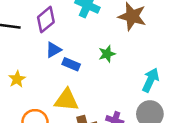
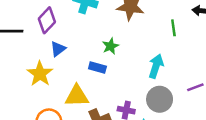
blue rectangle: (71, 64) -> (97, 67), moved
yellow star: (17, 79) -> (40, 74), moved, size x1.5

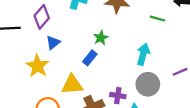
green line: (173, 28) -> (157, 19), turned -64
blue rectangle: (97, 67) -> (90, 58), turned -64

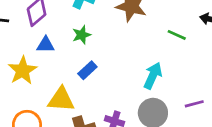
green star: (101, 38) -> (82, 35), moved
blue triangle: (53, 42) -> (46, 45), turned 32

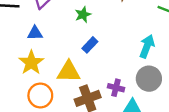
blue triangle: (46, 45) -> (35, 33), moved
yellow star: (23, 70) -> (31, 63), moved

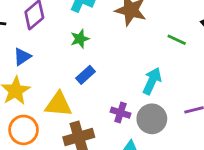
blue triangle: (35, 33) -> (22, 57), turned -35
purple cross: (116, 88) -> (120, 113), moved

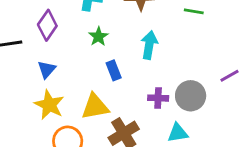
blue rectangle: (86, 75) -> (114, 70), turned -54
cyan arrow: (152, 81) -> (149, 45), moved

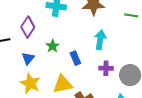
green star: (98, 37) -> (53, 46), moved
purple cross: (158, 98) -> (106, 68), moved

